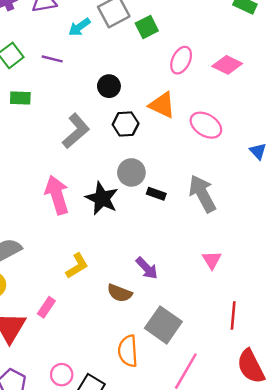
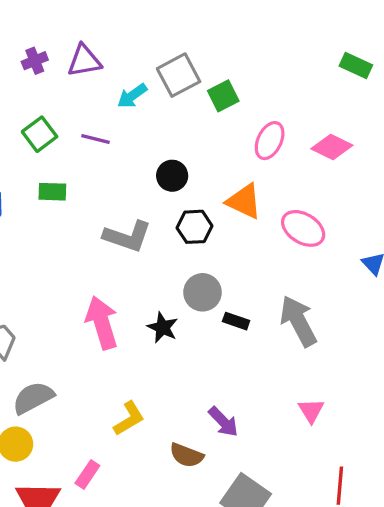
gray L-shape: (76, 131) -> (127, 236), turned 60
black star: (102, 198) -> (163, 327), size x0.7

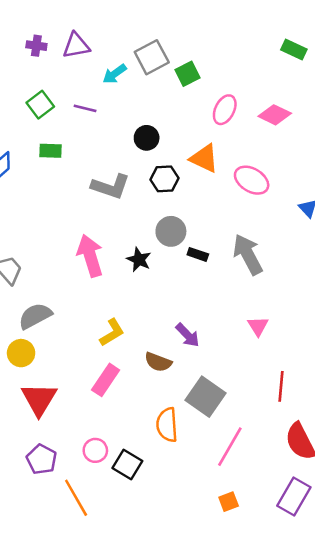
purple cross: (35, 61) -> (36, 46), turned 30
pink rectangle: (87, 474) -> (106, 380), moved, size x1.4

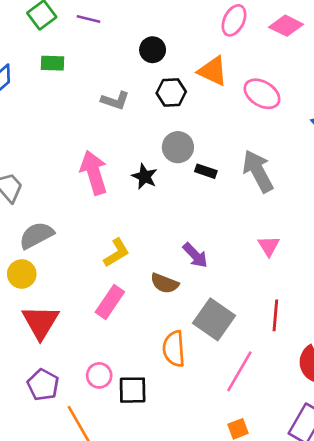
gray L-shape: (111, 187) -> (115, 100), size x0.7
red line: (281, 386) -> (275, 315), moved
black square: (127, 464) -> (133, 390), turned -32

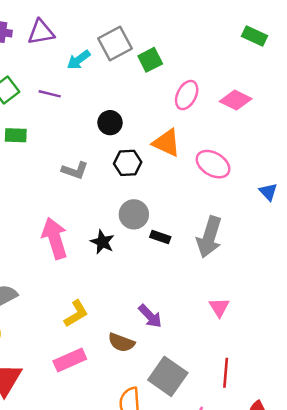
gray arrow: (258, 171) -> (209, 237), turned -135
pink rectangle: (110, 302) -> (70, 360), turned 32

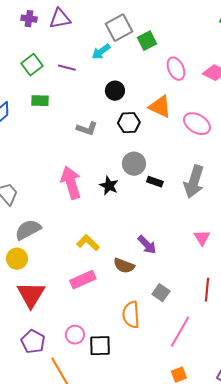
cyan arrow: (79, 60) -> (101, 52), moved
pink ellipse: (187, 95) -> (176, 69), turned -50
yellow L-shape: (76, 314) -> (88, 243), turned -105
gray square: (168, 376) -> (161, 293), size x0.6

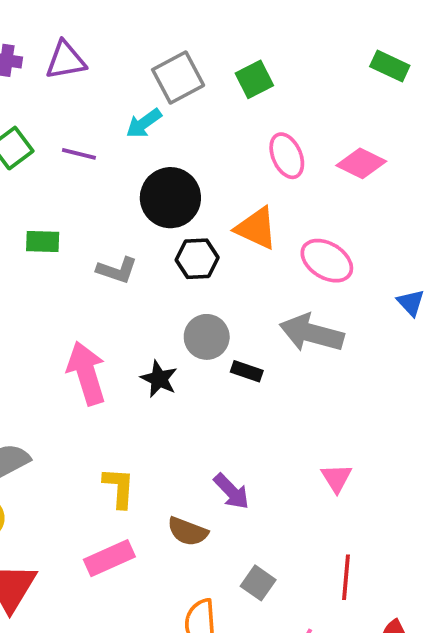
green square: (147, 41) -> (254, 79), moved
black circle: (115, 91) -> (170, 198), size x1.6
green rectangle: (40, 101) -> (43, 242), moved
gray arrow: (194, 182) -> (312, 333), moved, turned 88
yellow L-shape: (88, 243) -> (119, 488), turned 50

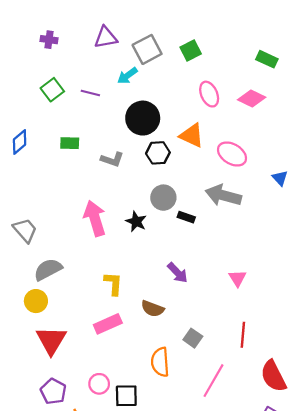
purple triangle: (66, 60) -> (106, 37), moved
green rectangle: (390, 66) -> (267, 59), moved
purple arrow: (231, 491) -> (178, 273), moved

